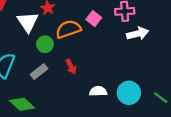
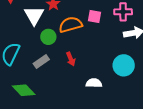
pink square: (94, 19) -> (94, 17), turned -32
cyan circle: (129, 93) -> (124, 65), moved

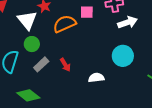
green circle: (48, 37) -> (32, 44), moved
red arrow: (71, 59) -> (65, 65), moved

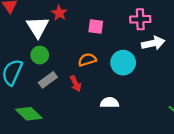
pink square: (87, 12) -> (96, 26), moved
orange semicircle: (65, 24) -> (87, 60), moved, size x0.7
cyan circle: (123, 56) -> (123, 63), moved

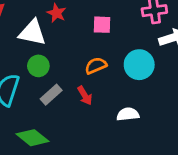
white triangle: (38, 27) -> (32, 33), turned -40

